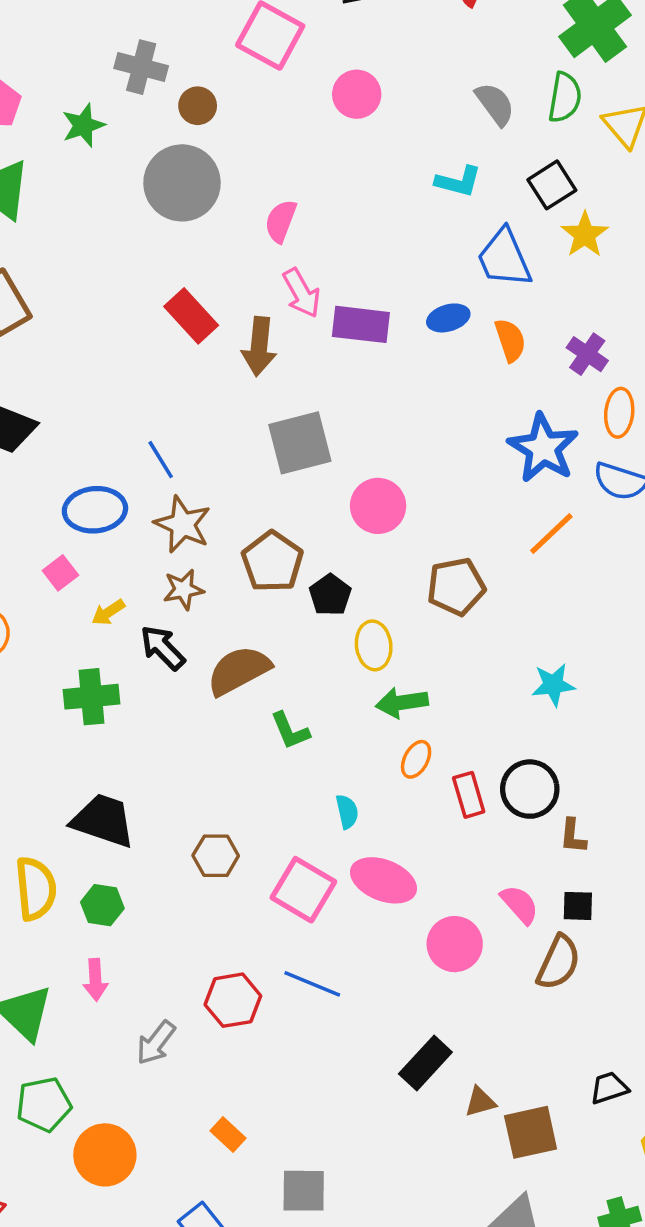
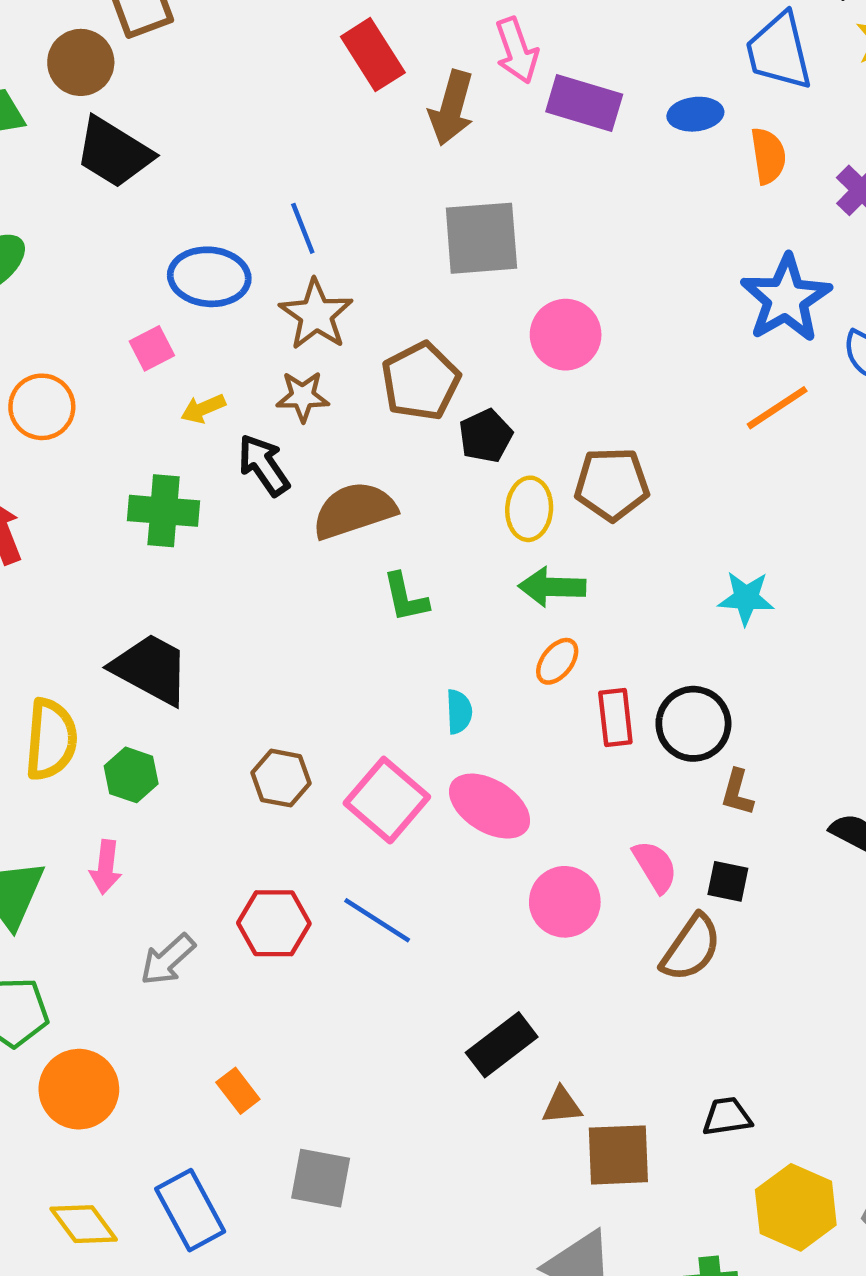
brown pentagon: (456, 587) -> (612, 484), moved
brown hexagon: (216, 856) -> (281, 778), moved

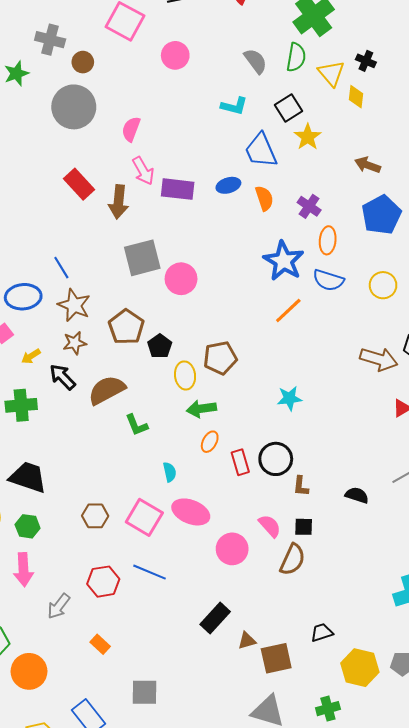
pink circle: (566, 335) -> (181, 279), moved
pink arrow: (106, 867) -> (23, 570), size x1.4
orange rectangle: (238, 1091) -> (100, 644), moved

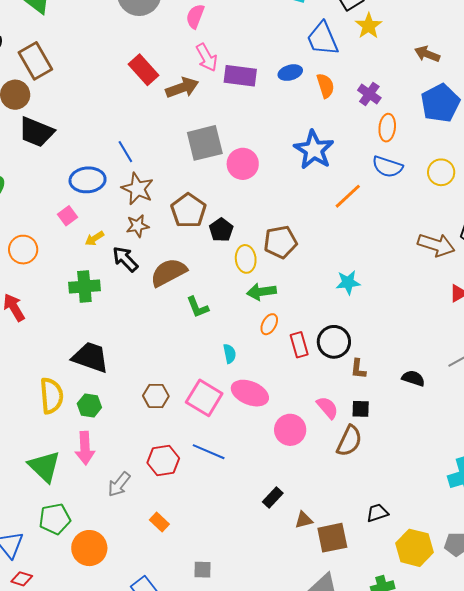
brown arrow: (119, 202) -> (182, 88), turned -116
blue star: (284, 261) -> (314, 150), moved
black rectangle: (215, 618) -> (273, 497), size x0.7
gray square: (144, 692) -> (203, 570), size x0.7

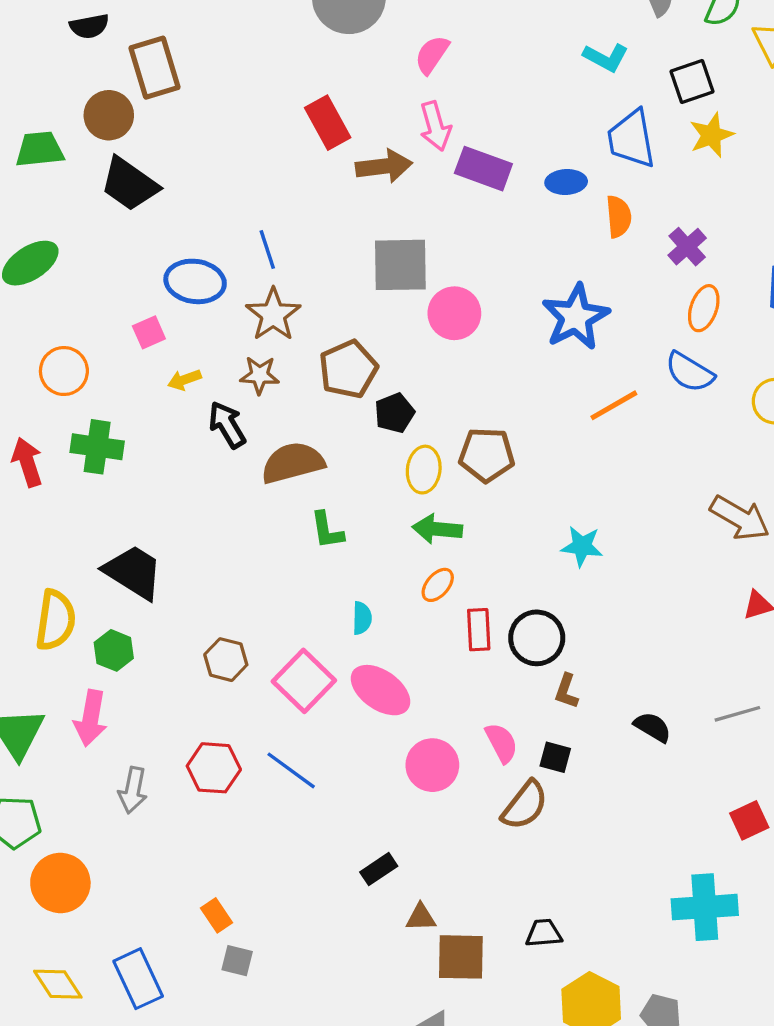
green cross: (84, 287) -> (97, 447), moved
gray arrow: (119, 484) -> (133, 790), turned -40
orange rectangle: (159, 522) -> (216, 915), moved

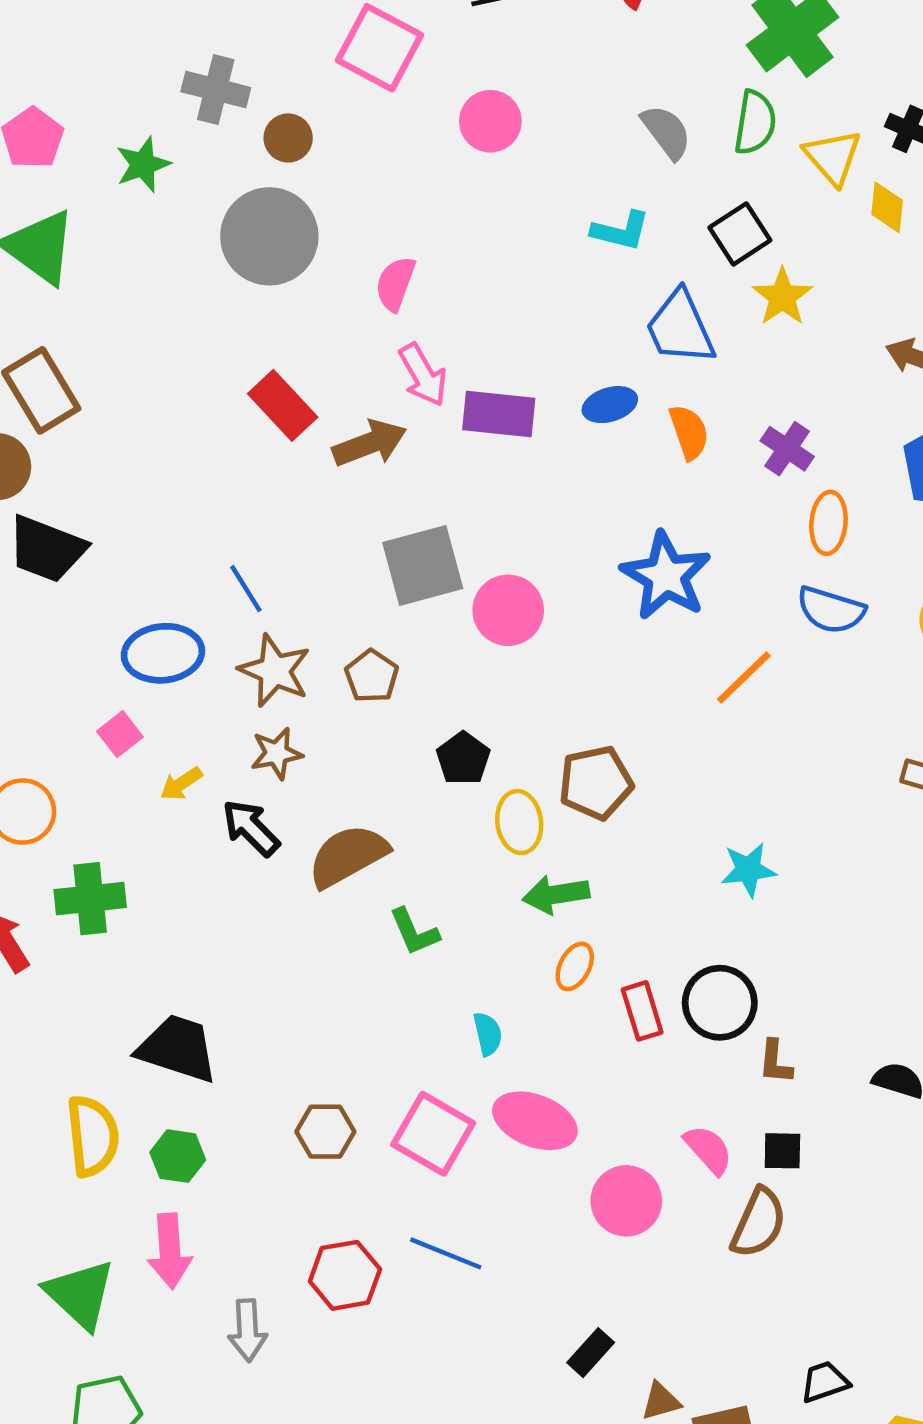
brown pentagon: (348, 369) -> (372, 676), moved, size x0.7

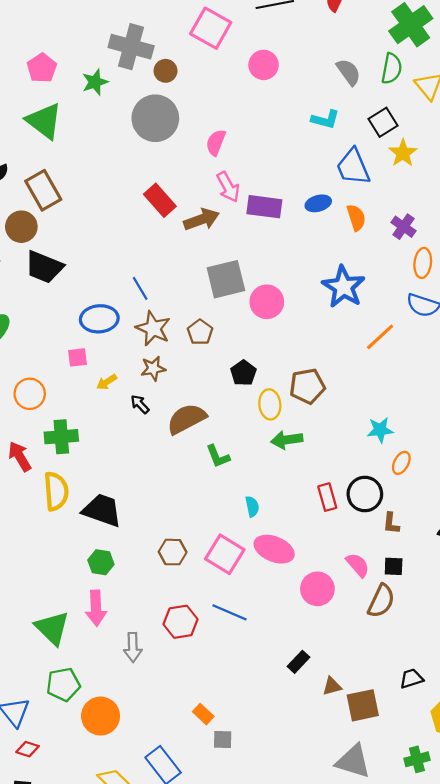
gray cross: (216, 90) -> (131, 47), size x1.4
pink square: (120, 734) -> (78, 357), turned 30
black arrow: (251, 828) -> (140, 404), size x0.7
orange ellipse: (575, 966) -> (401, 463), moved
yellow semicircle: (93, 1136) -> (56, 491), moved

